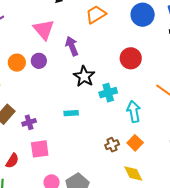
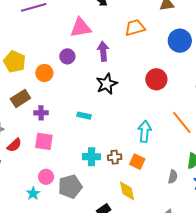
pink triangle: (44, 30) -> (81, 28), turned 45
orange circle: (17, 63) -> (44, 73), moved
cyan cross: (108, 93) -> (92, 157), moved
orange square: (135, 143) -> (137, 162), turned -35

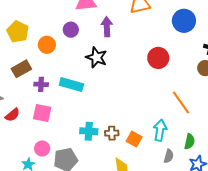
black star: (107, 84) -> (96, 57), moved, turned -30
cyan rectangle: (84, 116) -> (71, 85), moved, size x1.6
cyan arrow: (145, 131) -> (160, 130), moved

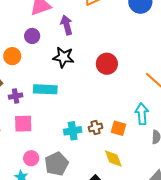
red circle: (158, 58) -> (107, 64), moved

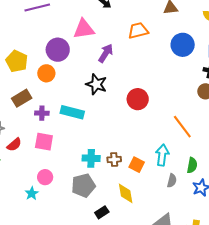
purple arrow: (67, 25) -> (106, 53), turned 36
purple circle: (32, 36) -> (58, 50), moved, size x1.5
gray pentagon: (57, 164) -> (83, 185), moved

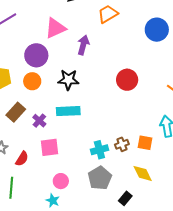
blue circle: (183, 45) -> (157, 30), moved
black star: (96, 84) -> (68, 80), moved
purple cross: (42, 113) -> (39, 121), turned -32

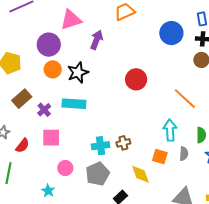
black star: (68, 80) -> (78, 72), turned -30
orange circle: (32, 81) -> (53, 69), moved
orange square: (145, 143) -> (160, 157), moved
pink circle: (61, 181) -> (65, 168), moved

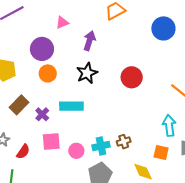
pink triangle: (71, 20) -> (62, 23), size x0.6
black star: (78, 72) -> (87, 73), moved
pink circle: (65, 168) -> (76, 151), moved

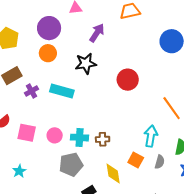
pink square: (51, 141) -> (27, 133), moved

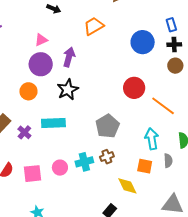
purple circle: (49, 28) -> (41, 64), moved
red circle: (128, 80) -> (134, 88), moved
gray pentagon: (71, 164) -> (107, 126), moved

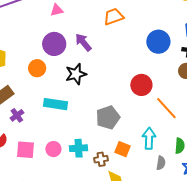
pink triangle: (41, 40) -> (57, 10), moved
purple arrow: (69, 57) -> (83, 42), turned -66
purple cross: (24, 132) -> (17, 115), moved
brown cross: (107, 157) -> (101, 159), moved
orange square: (145, 166) -> (123, 149), moved

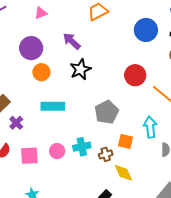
purple circle: (54, 44) -> (31, 48), moved
orange circle: (37, 68) -> (41, 72), moved
black star: (76, 74) -> (80, 69), moved

